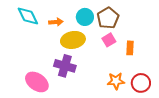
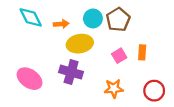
pink square: (109, 40) -> (119, 56), moved
orange star: (116, 81) -> (114, 88), moved
pink ellipse: (37, 82) -> (30, 79), moved

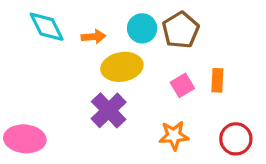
purple cross: (71, 72) -> (109, 110), turned 30
pink ellipse: (30, 79) -> (25, 139), moved, turned -30

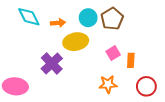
orange rectangle: (217, 80) -> (131, 60), moved
purple cross: (109, 110) -> (52, 63), moved

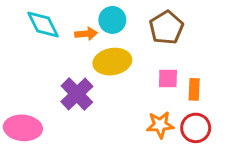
cyan circle: (88, 18) -> (112, 20), moved
pink square: (113, 53) -> (168, 79), turned 32
red circle: (146, 86) -> (196, 128), moved

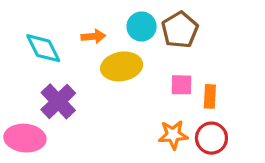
cyan circle: (112, 20) -> (142, 26), moved
cyan diamond: (43, 25) -> (43, 48), moved
purple cross: (77, 94) -> (58, 101), moved

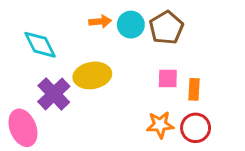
orange arrow: (93, 36) -> (100, 22), moved
yellow ellipse: (122, 66) -> (92, 75), moved
pink ellipse: (25, 138) -> (23, 128), turned 63

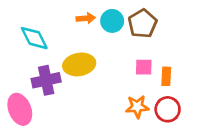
purple cross: (54, 94) -> (46, 80), turned 32

